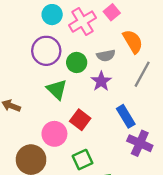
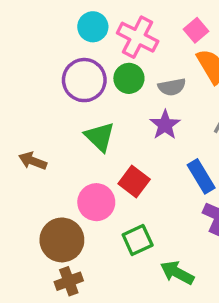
pink square: (112, 12) -> (196, 30), moved
pink cross: (82, 22) -> (138, 37), turned -32
green circle: (77, 62) -> (129, 78), moved

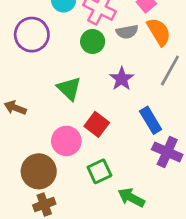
purple circle: (84, 80) -> (32, 35), moved
gray semicircle: (172, 87) -> (127, 32), moved

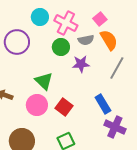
purple star: (122, 79) -> (81, 64), moved, turned 30
pink circle: (66, 141) -> (37, 105), moved

